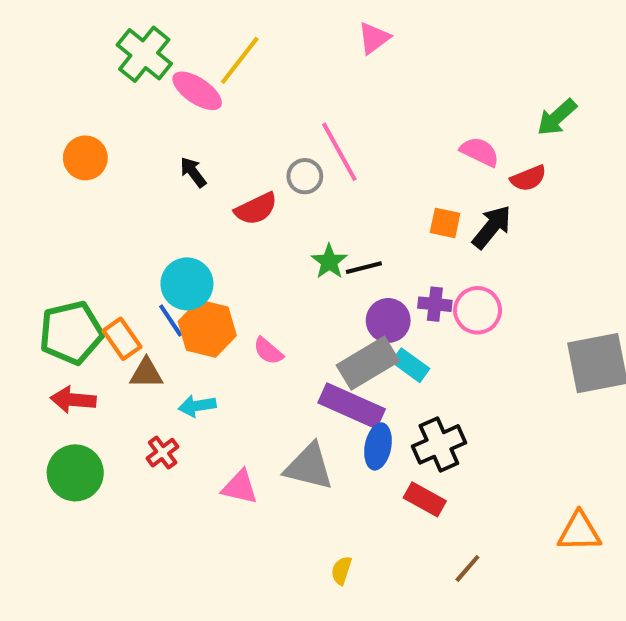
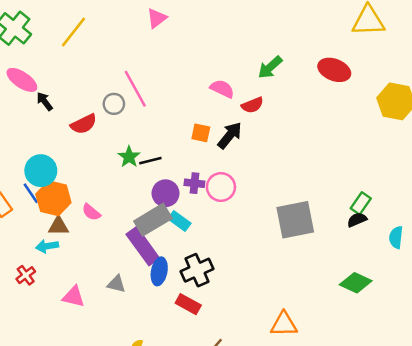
pink ellipse: (197, 91) -> (22, 80), moved
brown triangle: (146, 373) -> (58, 226), moved
purple rectangle: (352, 406) -> (143, 246), turned 30
gray triangle: (309, 467) -> (116, 284), size x0.6

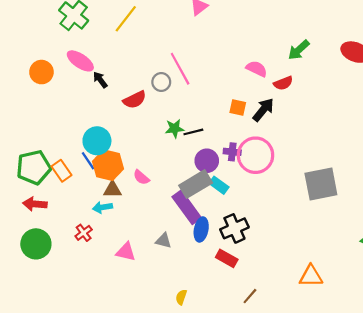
green star: (129, 157) -> (175, 129), turned 30
pink circle: (221, 187) -> (256, 155), size x1.4

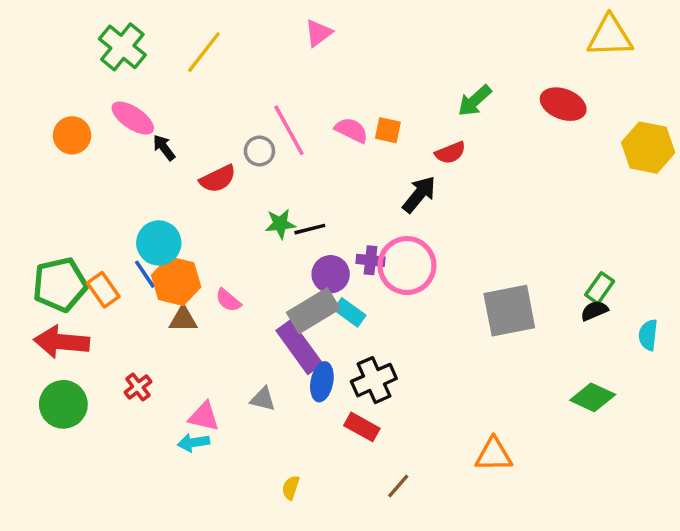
pink semicircle: (257, 69) -> (351, 130), moved
orange square: (238, 108) -> (388, 130), moved
red arrow: (35, 204) -> (62, 342), size x1.4
cyan arrow: (102, 207) -> (193, 443), moved

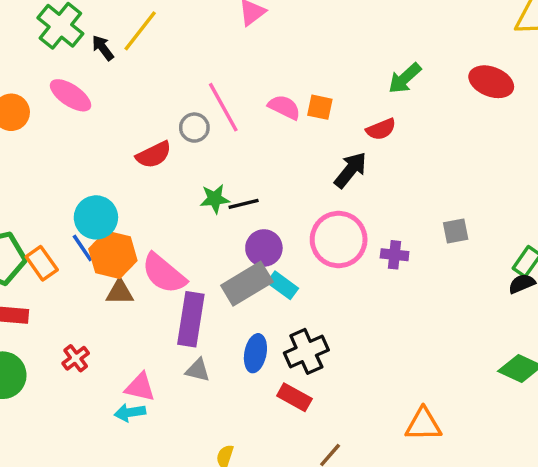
black arrow: (164, 148) -> (103, 48), moved
purple cross: (371, 260) -> (395, 255), moved
pink semicircle: (228, 300) -> (164, 273), size x1.8
gray square: (509, 311) -> (456, 231), moved, size x0.5
purple rectangle: (299, 347) -> (191, 319), moved, turned 45

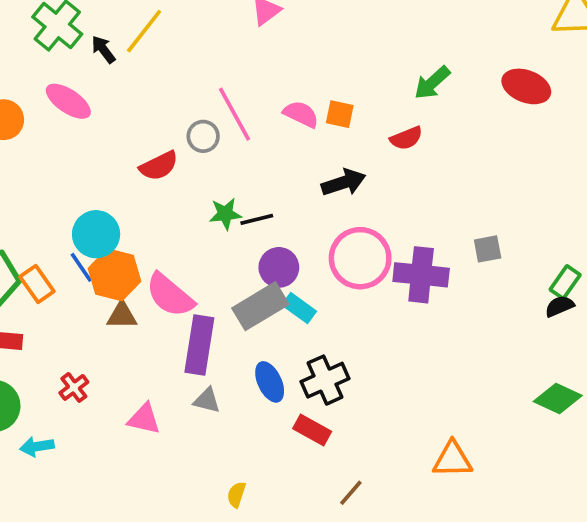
black arrow: (350, 170) -> (343, 182), moved, turned 33
purple cross: (395, 255) -> (421, 275), size x1.8
blue ellipse: (255, 353) -> (270, 382), turned -36
cyan arrow: (130, 413) -> (37, 447), moved

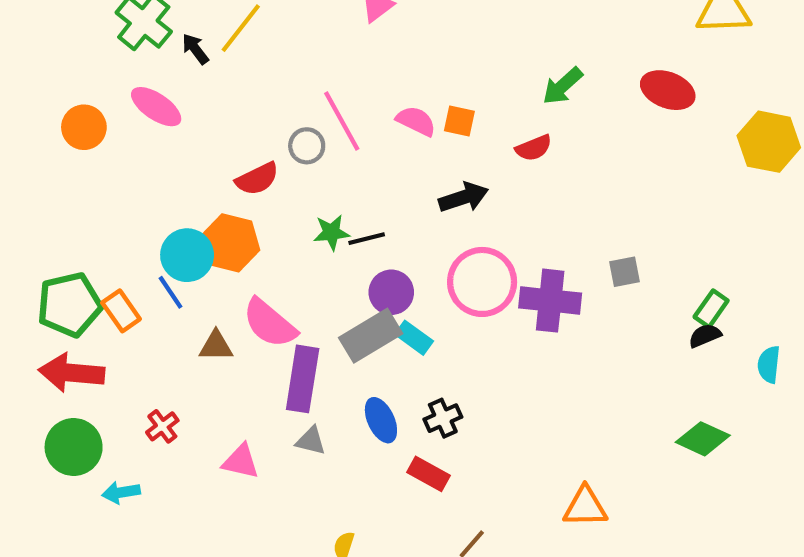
orange hexagon: (114, 275) -> (230, 243), moved
black cross: (325, 380) -> (443, 418), size x0.7

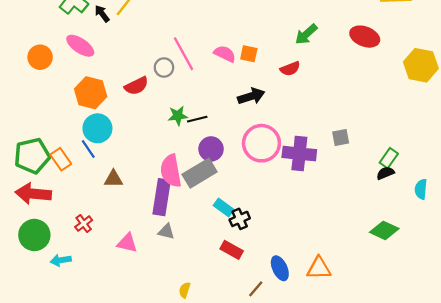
orange hexagon: (230, 243) -> (91, 93), moved
pink semicircle: (270, 323) -> (171, 171), moved, turned 40
cyan rectangle: (414, 338) -> (224, 207), moved
blue ellipse: (381, 420) -> (280, 268), moved

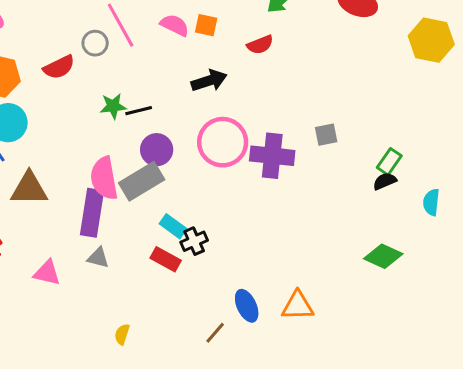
brown triangle: (113, 179) -> (29, 189), size x1.5
red rectangle: (232, 250) -> (166, 259), moved

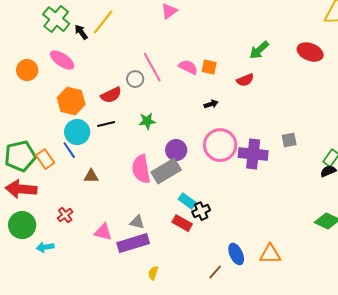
black arrow: (209, 81) -> (211, 104), size x0.6
black line: (139, 111) -> (106, 124), moved
brown triangle: (29, 189) -> (91, 176), size x0.6
purple rectangle: (92, 213) -> (133, 243), moved, turned 64

